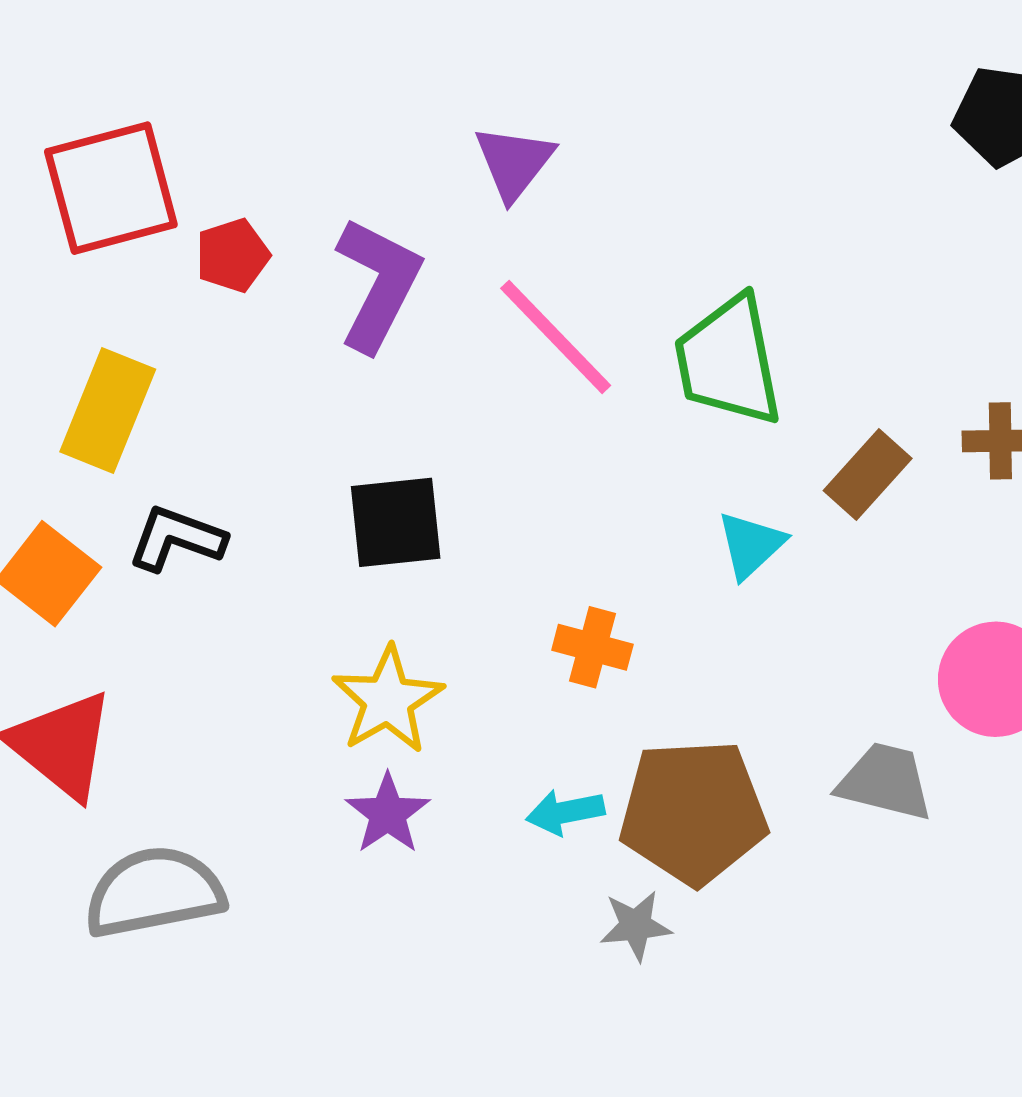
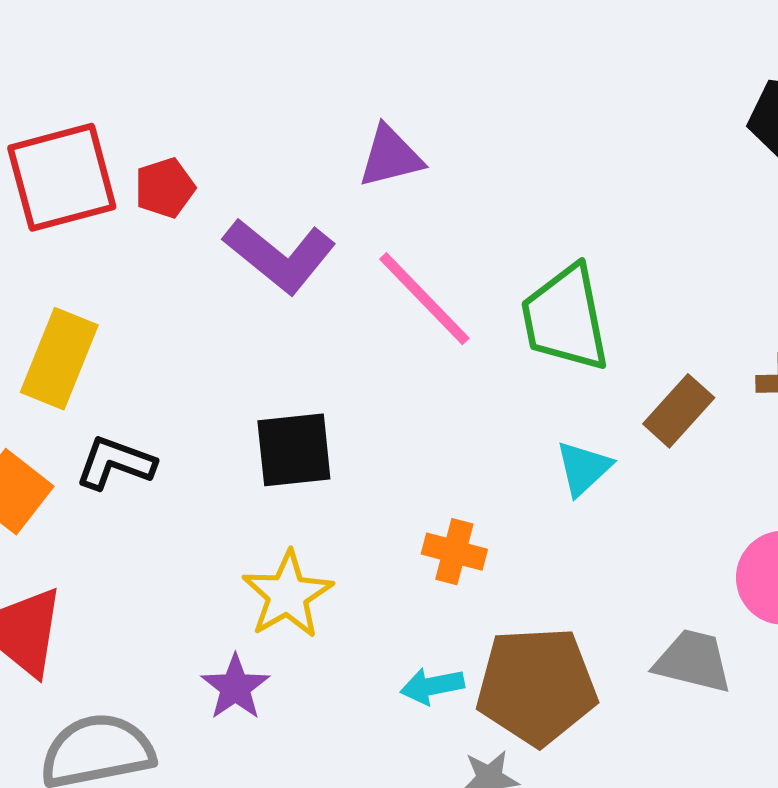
purple triangle: (514, 163) -> (390, 156), turned 38
red pentagon: (233, 255) -> (165, 188), moved
purple L-shape: (378, 284) -> (280, 256), turned 102
purple star: (388, 814) -> (235, 687), moved

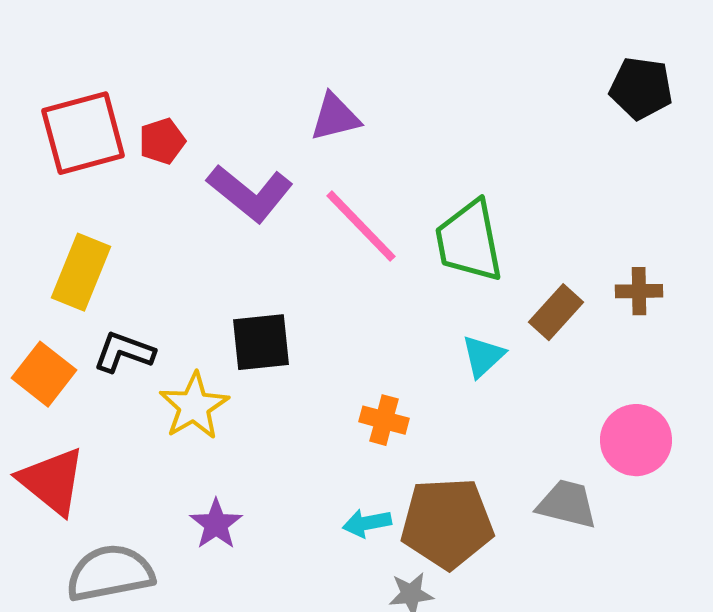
yellow star: (287, 595) -> (194, 406), moved

